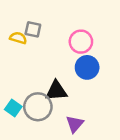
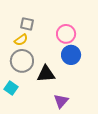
yellow semicircle: (18, 38) -> (21, 40), moved, turned 128
gray circle: (38, 107) -> (22, 61), moved

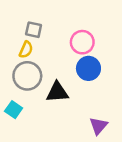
yellow semicircle: (21, 40) -> (26, 50), turned -32
purple triangle: (61, 101) -> (98, 126), moved

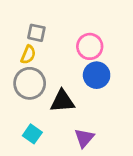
cyan square: (14, 110) -> (32, 134), moved
purple triangle: (98, 126) -> (84, 138), moved

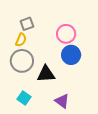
gray square: (36, 33) -> (27, 24), turned -32
purple triangle: (84, 138) -> (62, 101), turned -35

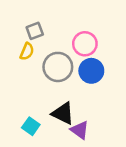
gray circle: (22, 61) -> (58, 67), moved
black triangle: (46, 74) -> (63, 113), moved, turned 30

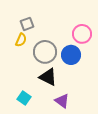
pink circle: (85, 44) -> (82, 34), moved
black triangle: (63, 113) -> (48, 77), moved

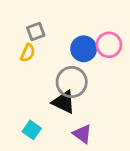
gray circle: (45, 52) -> (72, 82), moved
blue circle: (71, 55) -> (84, 49), moved

